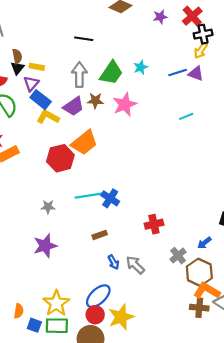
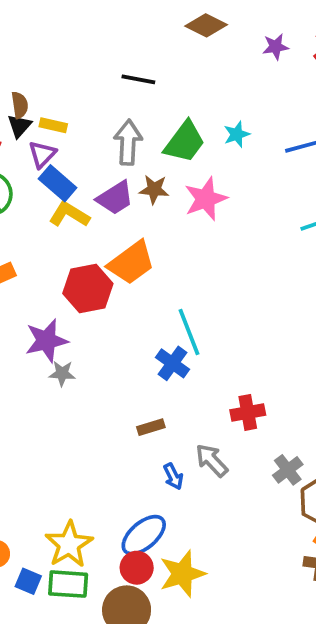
cyan line: (88, 196) -> (189, 332), moved, turned 75
purple star: (45, 246) -> (46, 341), moved
gray arrow: (135, 265) -> (212, 460), moved

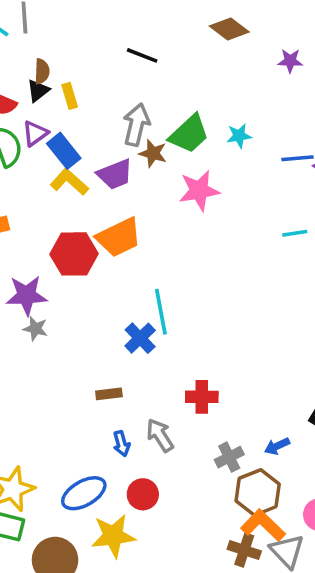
black line: (138, 79) -> (142, 55), moved
yellow rectangle: (53, 125) -> (70, 96), turned 50
purple triangle: (42, 154) -> (35, 133), moved
brown star: (154, 189) -> (153, 153), moved
red circle: (137, 568) -> (143, 494), moved

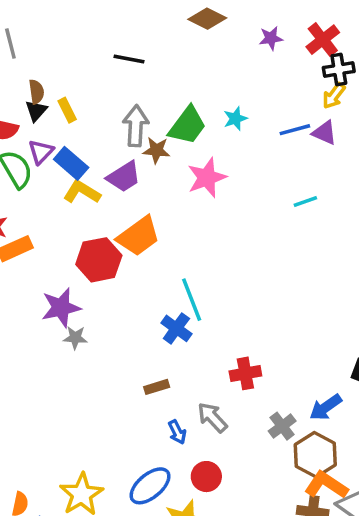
blue arrow: (277, 446) -> (326, 407), size x1.4

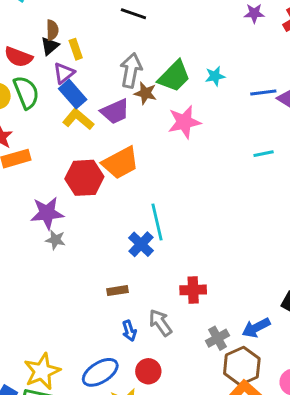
purple triangle: (41, 152) -> (64, 73), moved

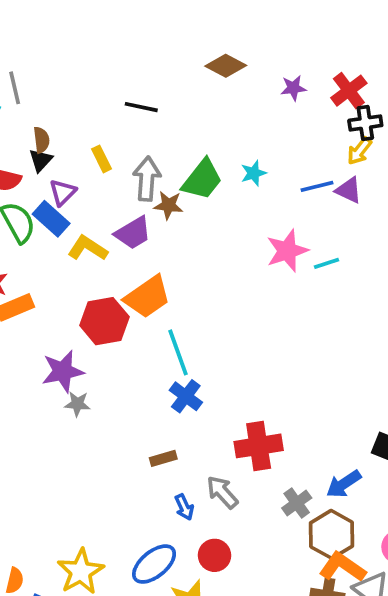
yellow rectangle: (76, 49) -> (101, 159), moved
blue rectangle: (73, 94) -> (51, 219), moved
pink star: (184, 122) -> (287, 251), moved
cyan line: (157, 222) -> (178, 352), moved
red cross: (193, 290) -> (259, 446), size x1.4

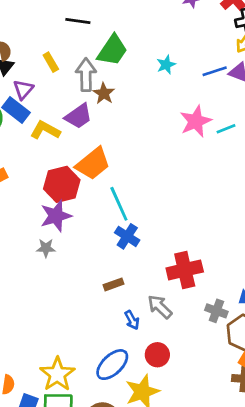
green trapezoid: (202, 179) -> (112, 50), moved
brown star: (168, 205) -> (104, 93), turned 30
purple star: (63, 371) -> (56, 216), moved
gray cross: (297, 503) -> (216, 311), turned -30

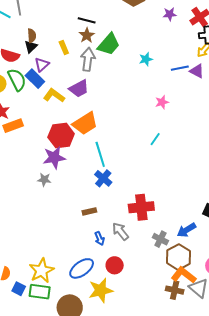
brown star: (104, 93) -> (87, 35), moved
pink star: (196, 121) -> (162, 102), size x0.6
cyan line: (226, 129) -> (155, 139), moved, turned -40

